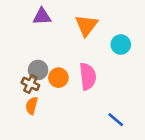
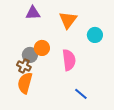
orange circle: (58, 78) -> (42, 48), moved
orange semicircle: (32, 106) -> (25, 83), size x1.5
blue line: (116, 120) -> (81, 94), moved

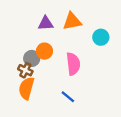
purple triangle: (33, 13) -> (46, 23), moved
orange triangle: (68, 20) -> (72, 21), turned 42
blue line: (81, 94) -> (68, 97), moved

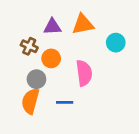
gray circle: (32, 58) -> (36, 79), moved
brown cross: (25, 70) -> (29, 46), moved
blue line: (68, 97) -> (65, 102), moved, turned -40

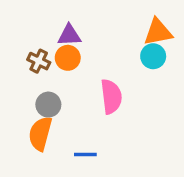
orange triangle: (83, 24) -> (158, 32), moved
orange circle: (51, 58) -> (68, 58), moved
blue line: (65, 102) -> (85, 155), moved

